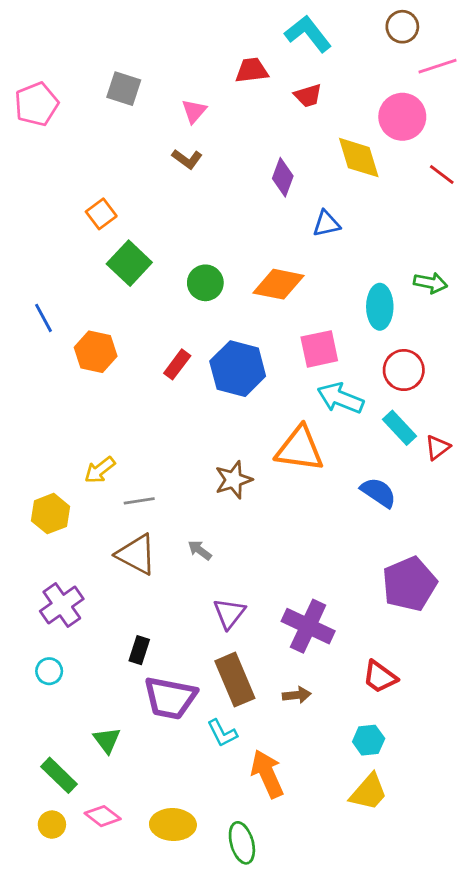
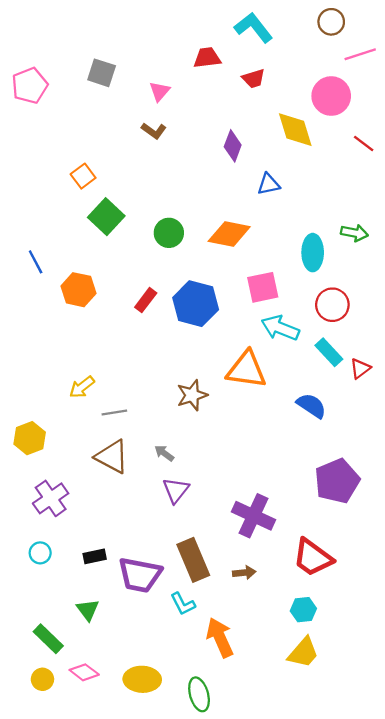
yellow hexagon: (51, 514) -> (30, 438), moved
purple triangle: (229, 613) -> (176, 490), moved
black rectangle: (139, 650) -> (95, 556), moved, turned 60
red trapezoid: (380, 677) -> (313, 558), size x1.4

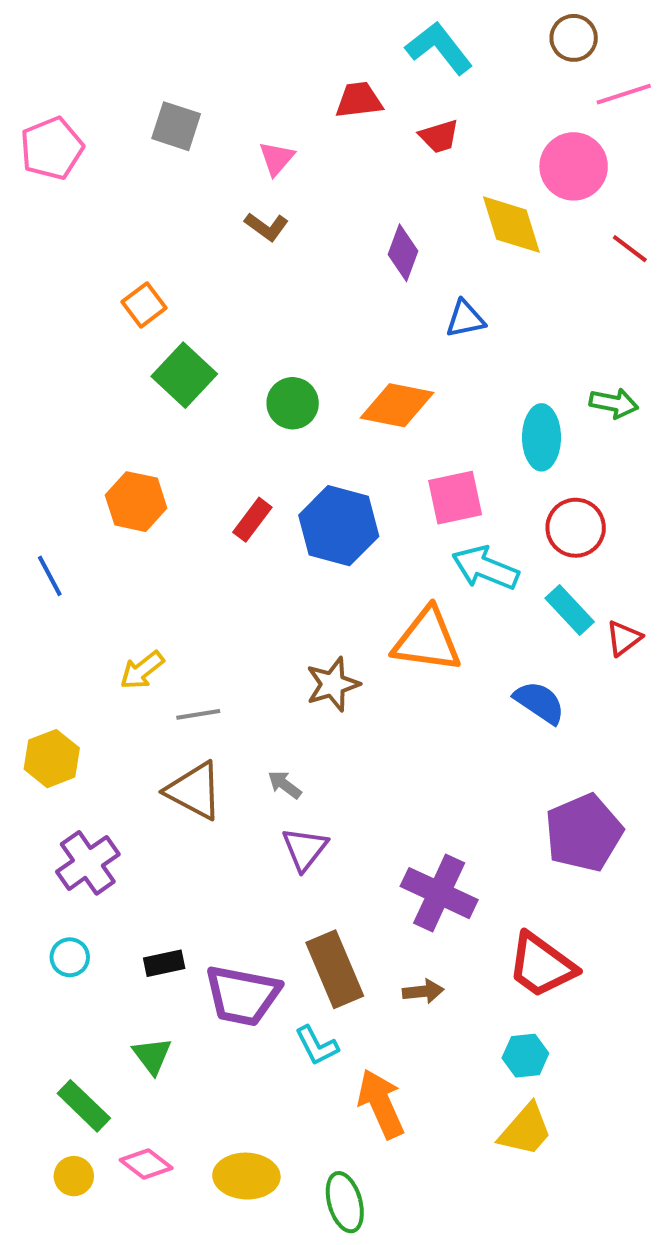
blue line: (36, 262) -> (50, 576), moved

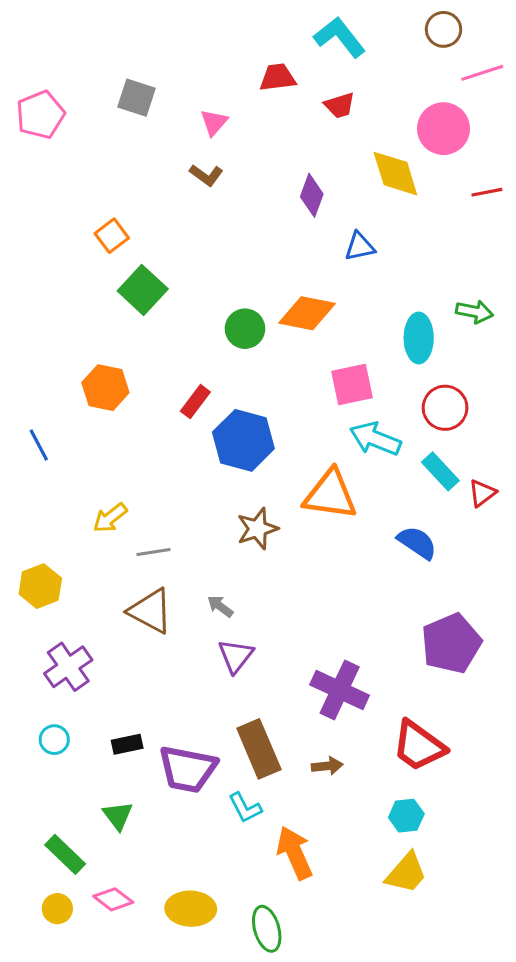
red line: (630, 249) -> (487, 192), turned -48
green circle: (293, 403) -> (245, 329), moved
blue hexagon: (339, 526) -> (243, 440), moved

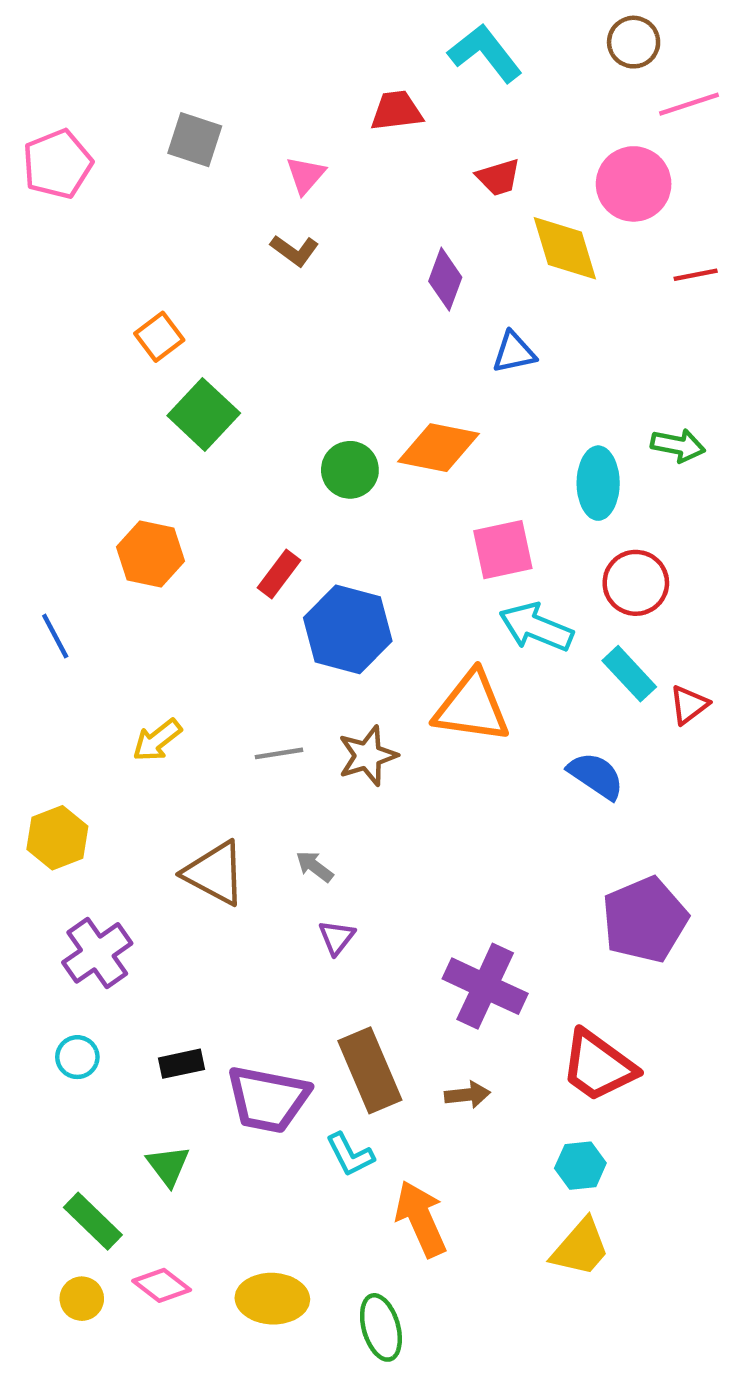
red trapezoid: (340, 105) -> (498, 177), moved
gray line: (154, 552) -> (279, 753), moved
purple triangle: (236, 656) -> (337, 937), size x0.7

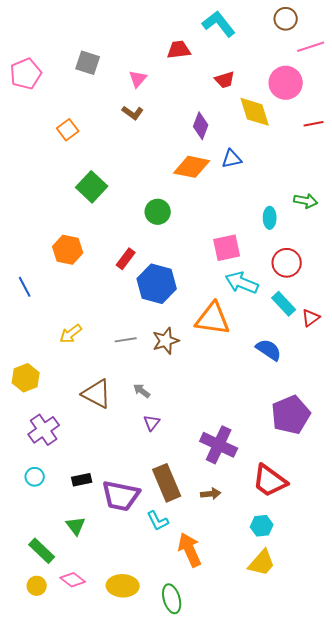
orange square: (159, 337) -> (68, 130), moved
orange diamond: (439, 448) -> (192, 167), moved
cyan ellipse: (598, 483) -> (270, 218), size x0.7

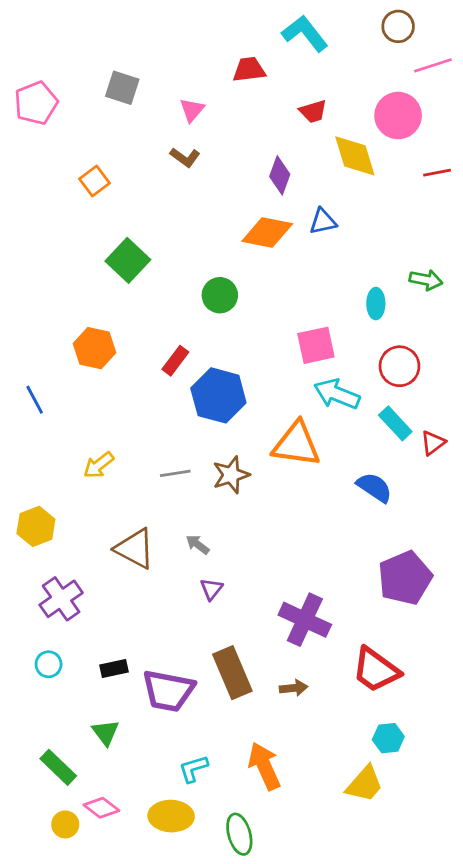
cyan L-shape: (158, 521) -> (193, 769), moved, turned 100
cyan hexagon: (262, 526) -> (388, 738), moved
yellow circle: (37, 586) -> (65, 824), moved

